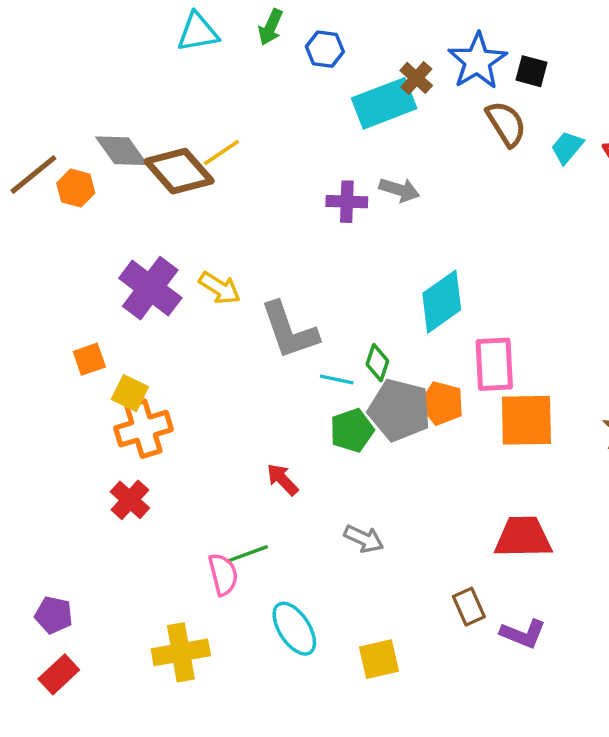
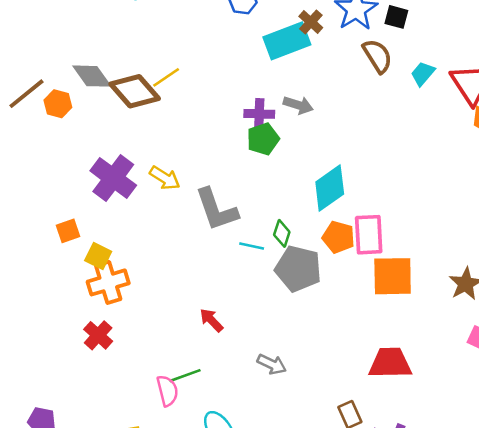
orange pentagon: (442, 403) -> (338, 237), moved
green pentagon: (352, 430) -> (263, 139), moved

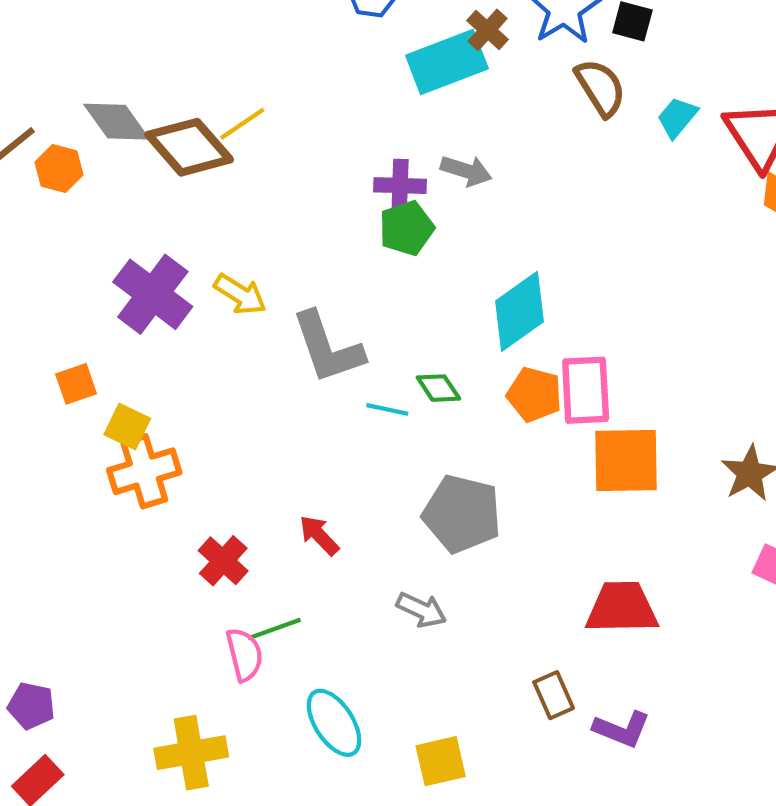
green diamond: (282, 233) -> (438, 388), turned -52
gray pentagon: (298, 269) -> (462, 514), moved
red cross: (98, 335) -> (223, 561), moved

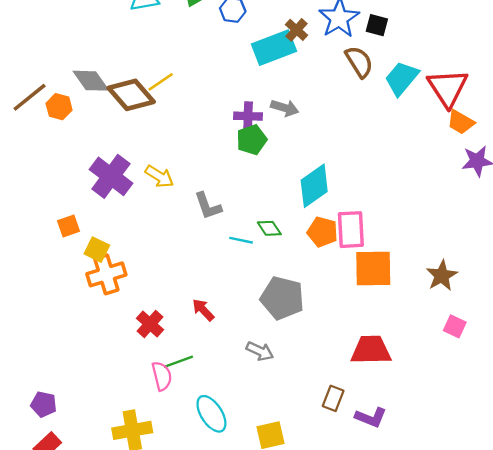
cyan trapezoid: (677, 117) -> (402, 78), size x1.5
gray L-shape: (328, 348) -> (208, 206), size x0.7
brown rectangle: (554, 695) -> (333, 398), turned 45

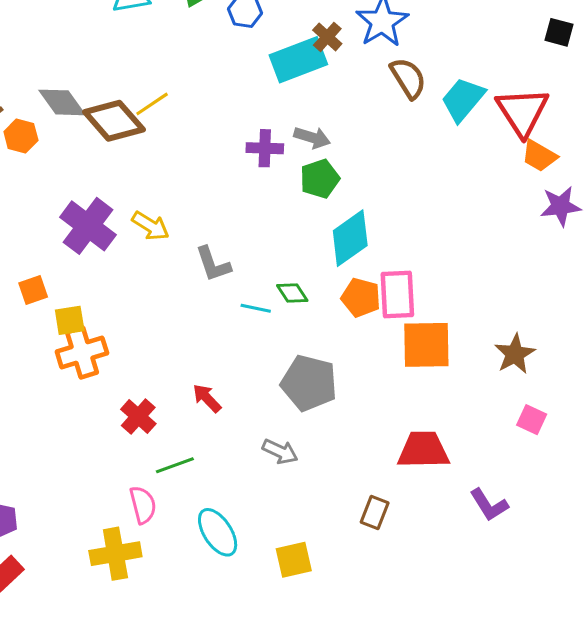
black square: (377, 25) -> (559, 32), moved
green pentagon: (252, 140) -> (320, 179), moved
yellow square: (97, 250) -> (70, 320), turned -35
pink semicircle: (162, 376) -> (143, 505), moved
purple L-shape: (371, 417) -> (489, 505), moved, turned 36

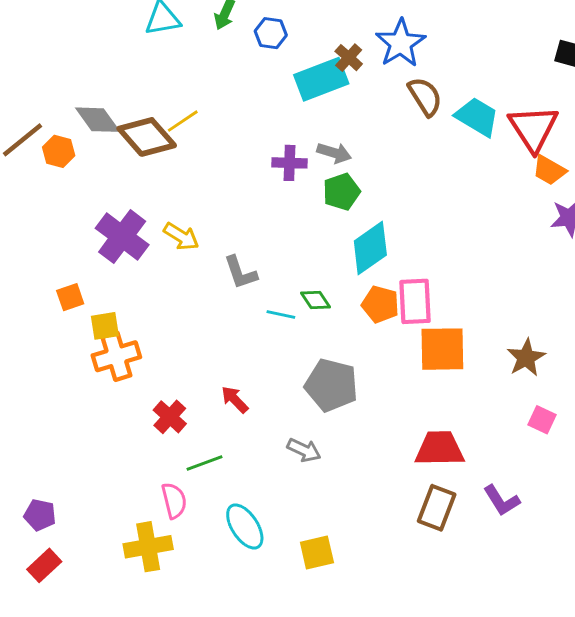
cyan trapezoid: (463, 99) -> (477, 117), turned 81
brown rectangle: (375, 513) -> (437, 508), moved, size x1.4

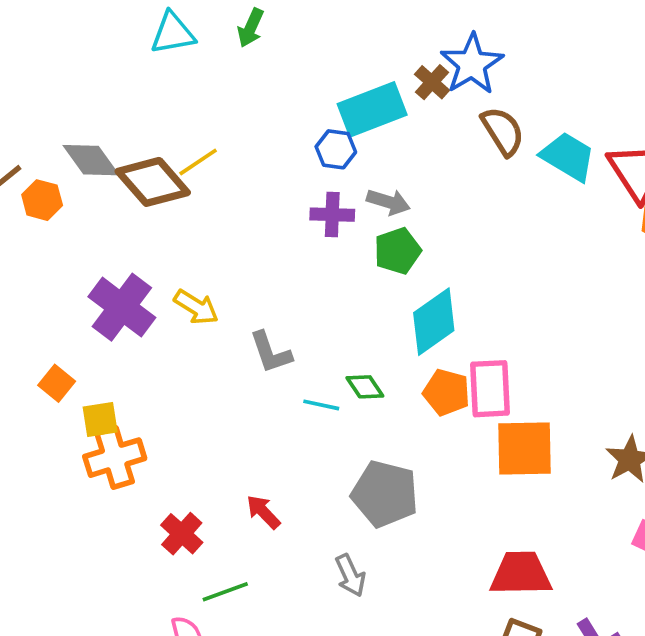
blue hexagon: (271, 33) -> (336, 149), moved
brown cross: (349, 58) -> (432, 82), moved
orange square: (70, 297) -> (57, 383), turned -32
gray arrow: (304, 450) -> (350, 575), turned 40

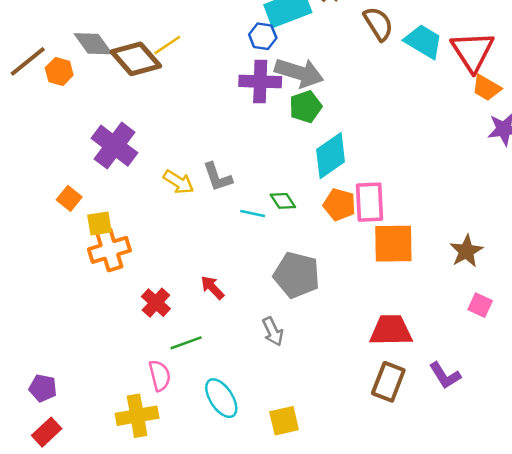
gray arrow: (388, 202) -> (299, 73), size x1.6
purple cross: (332, 215) -> (260, 82), size x1.4
yellow arrow: (196, 307) -> (179, 182), moved

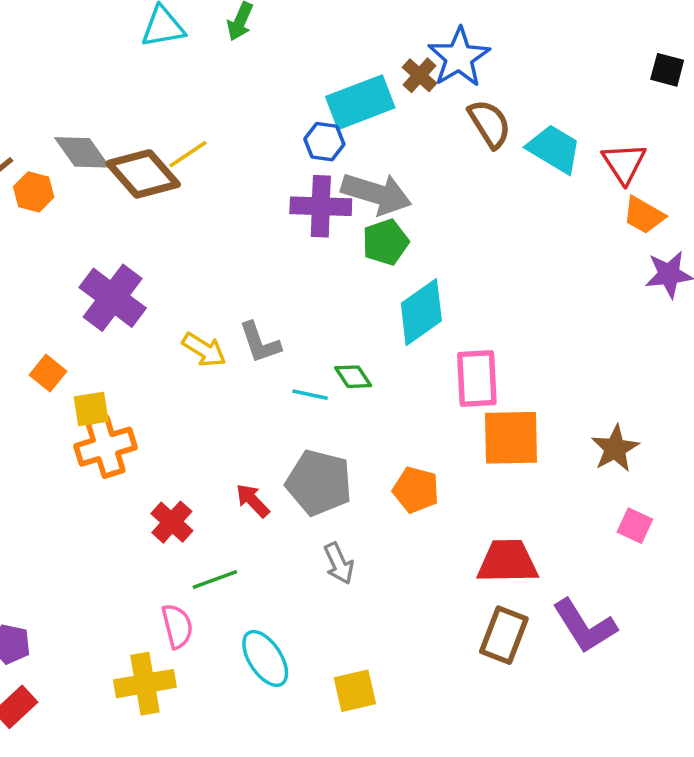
red triangle: (473, 51) -> (624, 163), size x0.7
orange pentagon: (339, 205) -> (416, 490), moved
gray pentagon: (297, 275) -> (319, 483), moved
purple L-shape: (445, 376) -> (585, 626), size x1.4

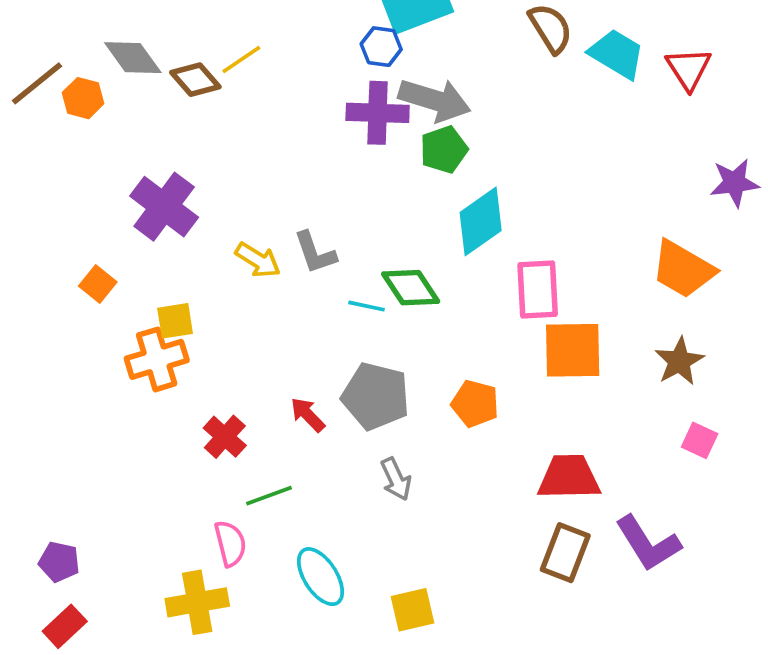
brown diamond: (143, 174) -> (195, 80), size x0.7
orange trapezoid: (644, 215) -> (683, 269), moved, size x1.5
green diamond: (353, 377) -> (411, 288), size x1.5
yellow square: (91, 409) -> (175, 321), moved

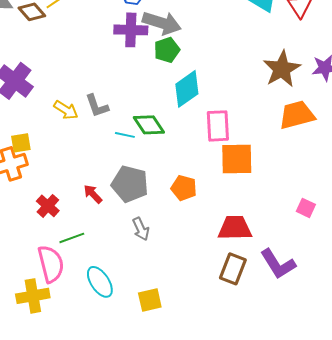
orange trapezoid: (683, 269) -> (297, 115), turned 135
brown star: (679, 361) -> (282, 69), moved, size x1.4
pink semicircle: (230, 543) -> (51, 264), size x1.5

